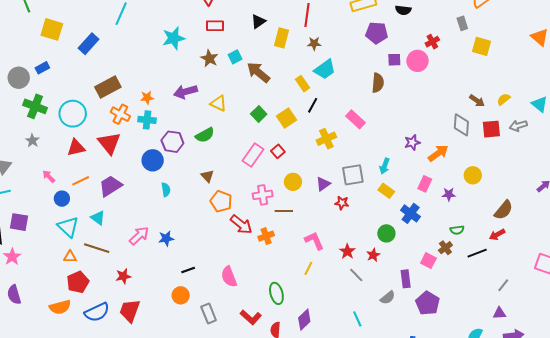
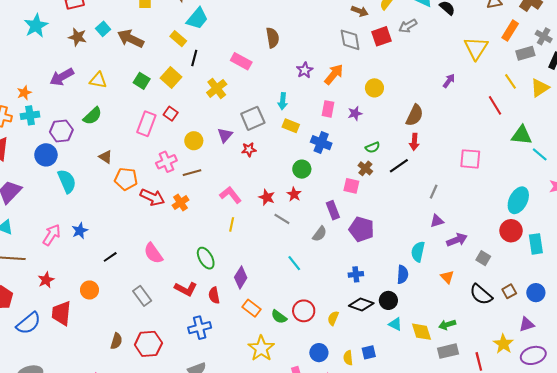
brown semicircle: (378, 83) -> (273, 38), moved
cyan semicircle: (166, 190) -> (67, 181), size x1.6
red arrow: (497, 235) -> (414, 142), turned -42
orange circle: (181, 295) -> (89, 290), moved

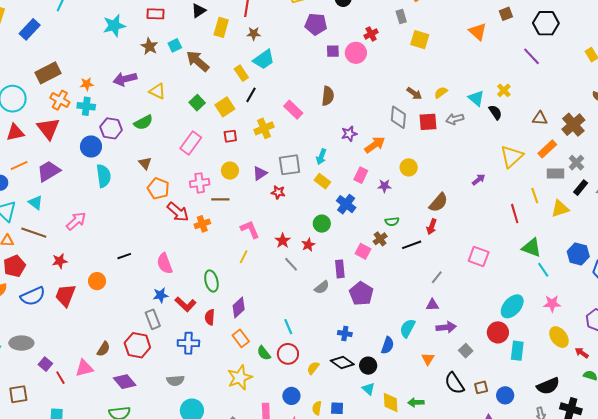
red square: (171, 114) -> (230, 136), moved, turned 32
blue star: (80, 231) -> (161, 295), moved
cyan line: (294, 263) -> (288, 327), moved
gray rectangle: (142, 296) -> (153, 319), moved
brown semicircle: (116, 341) -> (103, 349), moved

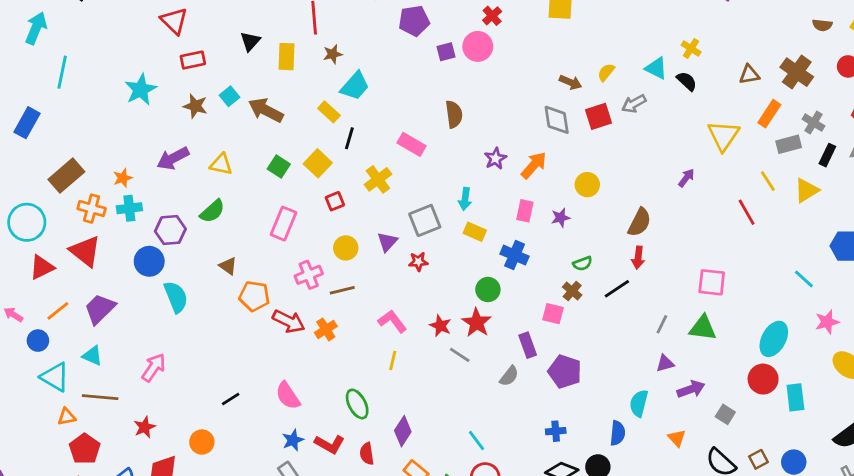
red star: (308, 245) -> (477, 323), size x1.5
green triangle: (532, 248) -> (703, 328), moved

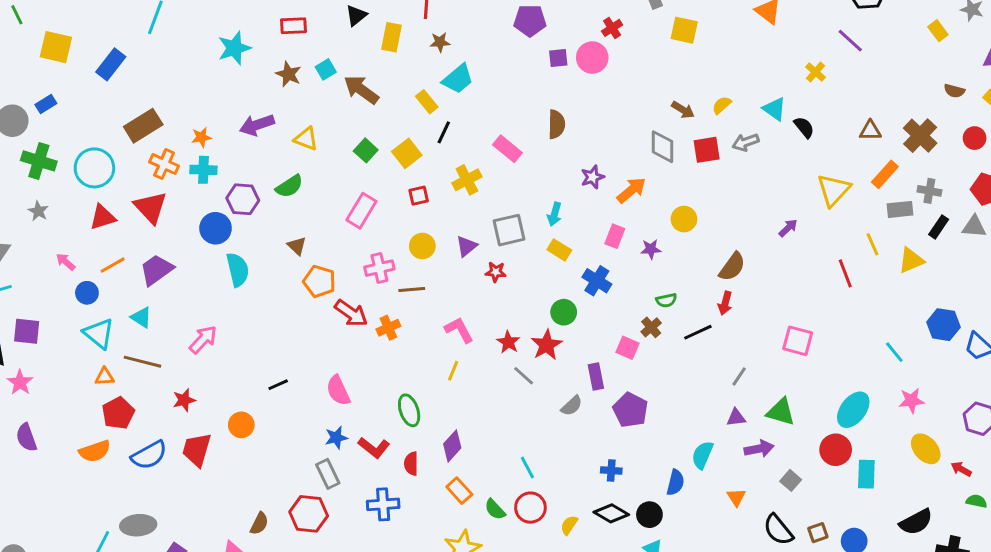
yellow cross: (691, 49) -> (815, 72), moved
gray cross: (813, 123) -> (929, 191), turned -30
green triangle: (703, 328) -> (781, 412), moved

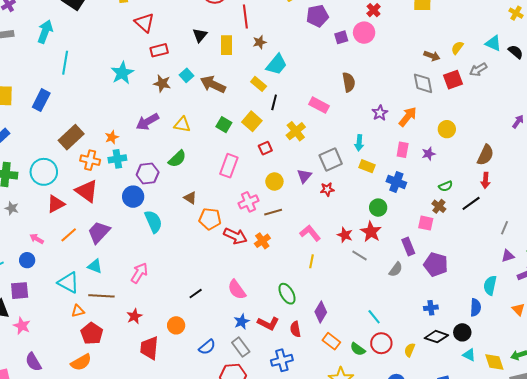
blue circle: (87, 293) -> (27, 260), moved
blue semicircle: (149, 455) -> (207, 347), moved, size x0.7

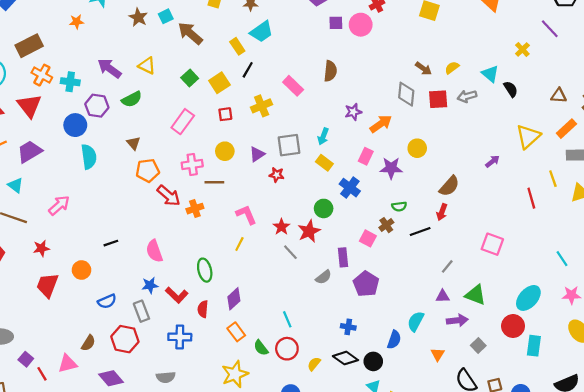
purple arrow: (147, 122) -> (109, 68), moved, turned 50
orange star: (112, 137) -> (77, 22), moved
purple star: (428, 154) -> (391, 168), size x1.5
orange pentagon: (210, 219) -> (148, 170), turned -30

